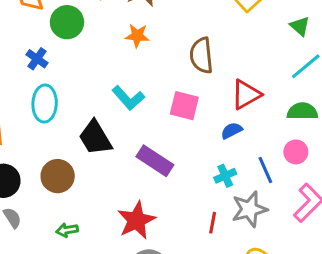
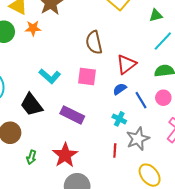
green triangle: (300, 26) -> (156, 15), turned -48
orange star: (137, 36) -> (33, 28), moved
blue line: (265, 170) -> (141, 100), moved
cyan cross: (225, 176) -> (119, 119), turned -32
green arrow: (67, 230) -> (31, 157), moved, turned -56

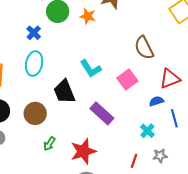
brown semicircle: (94, 42) -> (144, 48), turned -30
pink square: (87, 77) -> (127, 80), turned 30
gray star: (138, 139) -> (160, 156), size x0.6

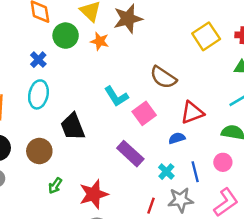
brown semicircle: (144, 48) -> (163, 77), turned -30
cyan L-shape: (91, 69) -> (116, 96), moved
purple rectangle: (102, 113) -> (130, 154), moved
blue line: (174, 118) -> (195, 172), moved
gray star: (160, 156) -> (181, 200), size x1.5

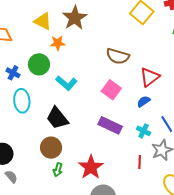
green circle: (66, 36) -> (39, 64), moved
cyan L-shape: (116, 96) -> (66, 83), moved
brown circle: (39, 151) -> (51, 148), moved

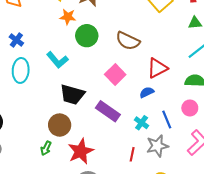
green circle: (39, 64) -> (87, 36), moved
cyan L-shape: (66, 83) -> (57, 60), moved
black trapezoid: (57, 118) -> (72, 95), moved, turned -45
brown circle: (51, 148) -> (60, 125), moved

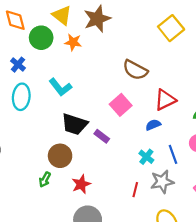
green circle: (87, 36) -> (41, 38), moved
purple rectangle: (108, 111) -> (102, 136), moved, size x0.6
red star: (81, 151) -> (81, 184), size x0.7

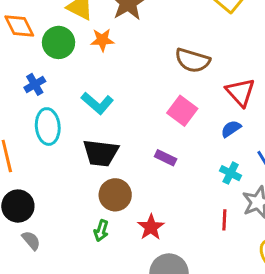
blue cross: (18, 65) -> (35, 84), turned 32
red triangle: (165, 100) -> (240, 92), turned -35
black trapezoid: (75, 124) -> (101, 153), moved

